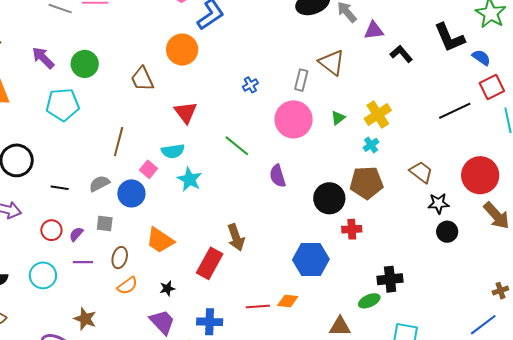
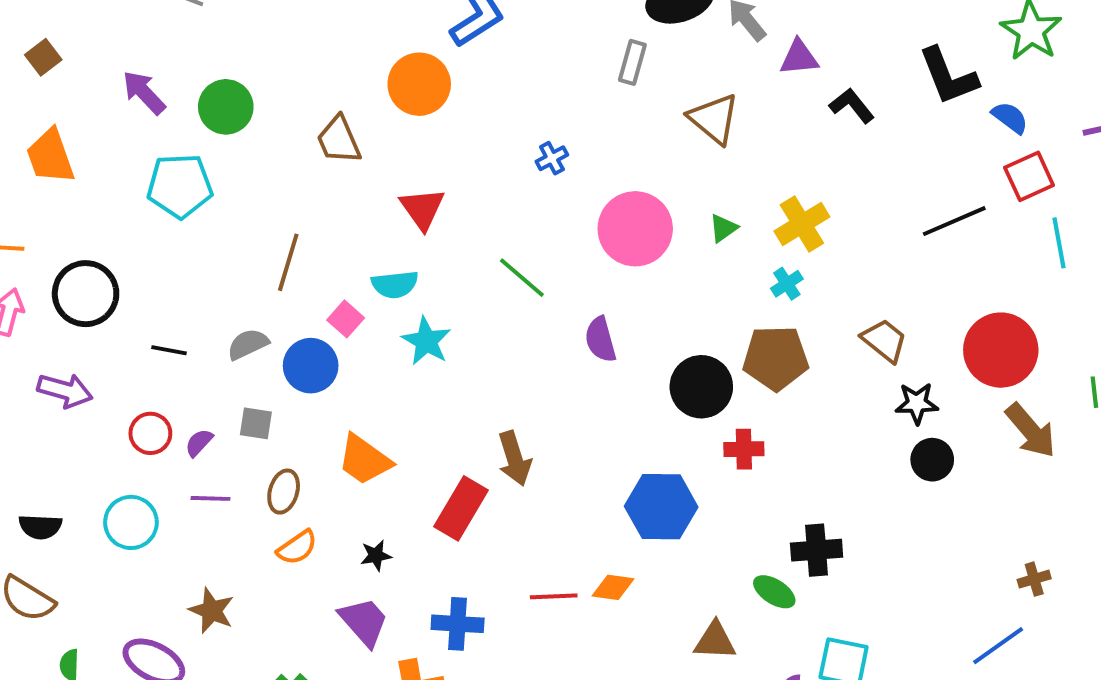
gray rectangle: (301, 80) -> (632, 62), moved
green ellipse: (369, 301) -> (774, 592), turned 55

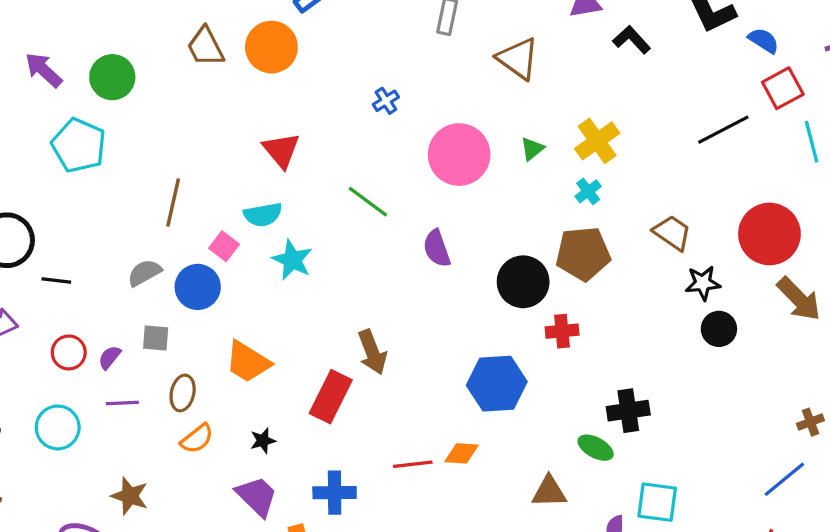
brown trapezoid: (339, 140) -> (205, 47), moved
cyan pentagon: (180, 186) -> (79, 145), turned 30
black line: (169, 350) -> (56, 281), moved

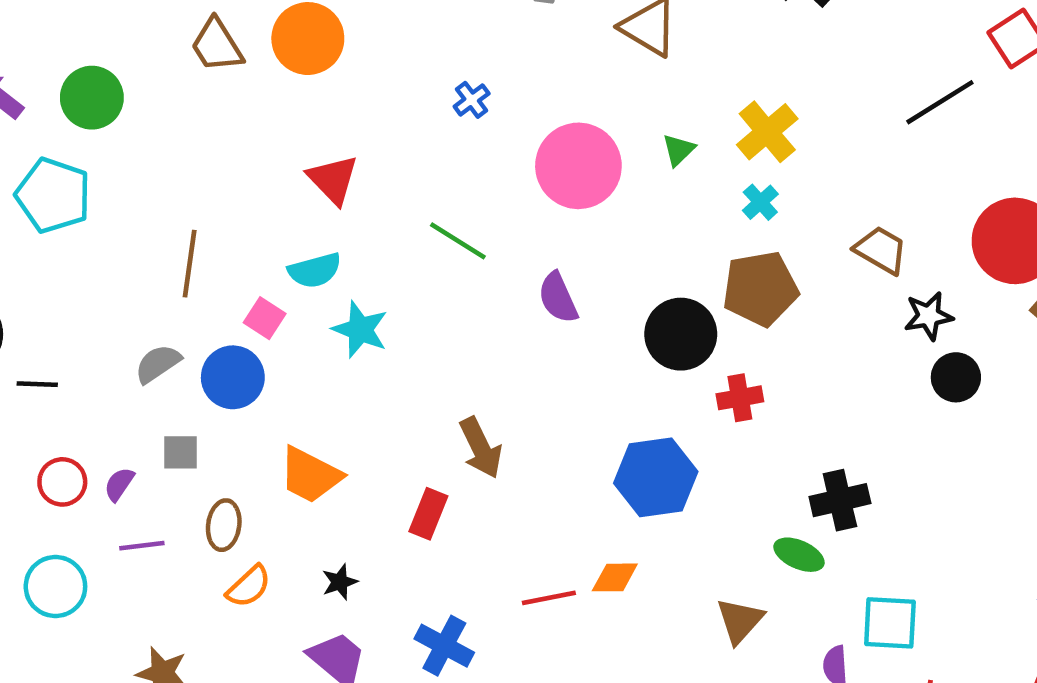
red rectangle: (331, 397) -> (428, 514), size x0.7
brown triangle: (549, 492) -> (740, 621), turned -42
blue cross: (335, 493) -> (444, 646), turned 33

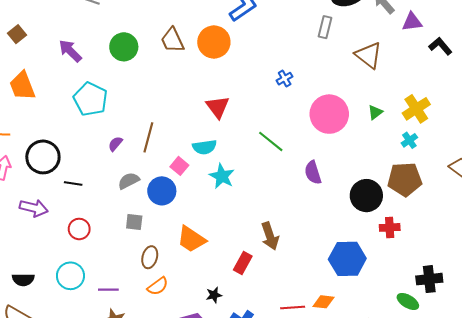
green circle: (92, 98) -> (124, 47), moved
purple semicircle: (119, 484) -> (115, 144), moved
purple line: (142, 546) -> (108, 290), moved
black star: (340, 582) -> (214, 295), moved

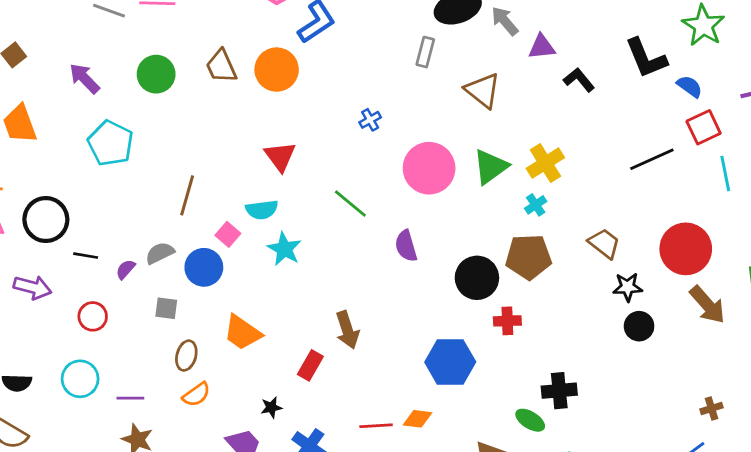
green triangle: (375, 112) -> (491, 167), size x1.8
purple semicircle: (115, 144) -> (126, 269), moved

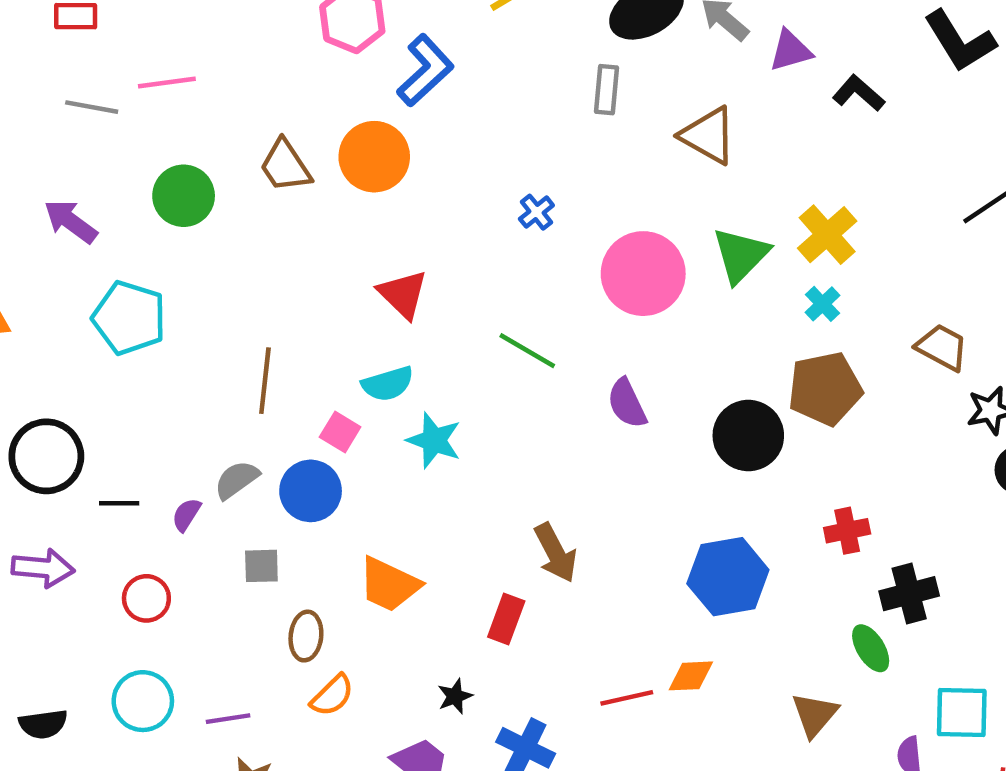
red cross: (507, 321) -> (847, 531), moved
green ellipse: (530, 420) -> (871, 648), turned 36

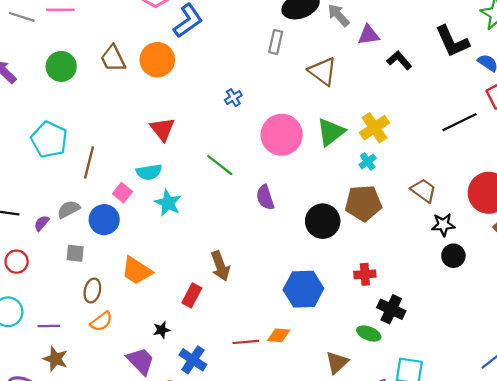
cyan pentagon: (129, 318) -> (49, 140), moved
black cross: (909, 594) -> (391, 309), turned 32
green ellipse: (871, 648) -> (369, 334), turned -45

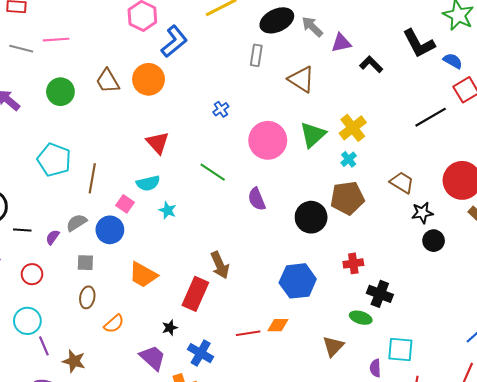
cyan star: (168, 203) -> (168, 210), size x0.7
brown ellipse: (92, 291) -> (87, 297), moved
red rectangle: (192, 295) -> (195, 294), size x1.5
purple line: (49, 326) -> (44, 346), moved, turned 72

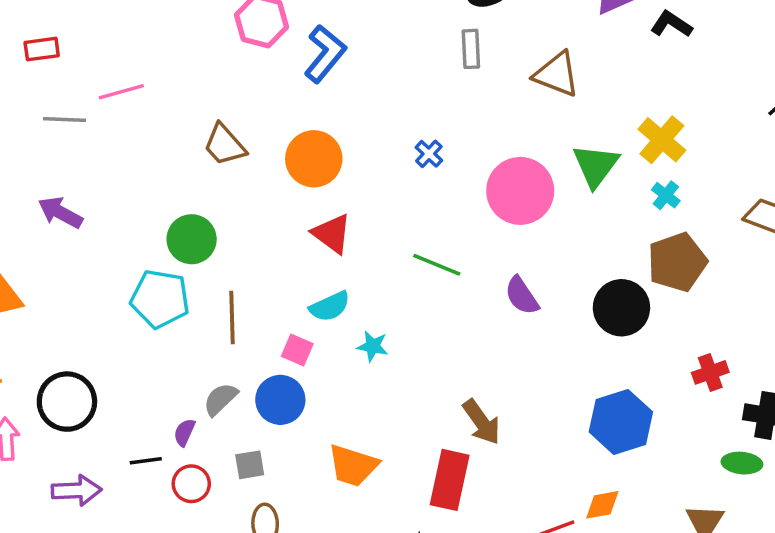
orange circle: (149, 79) -> (314, 159), moved
green circle: (60, 92) -> (192, 239), moved
black line: (22, 230) -> (146, 461), moved
red circle: (32, 274) -> (191, 484), moved

